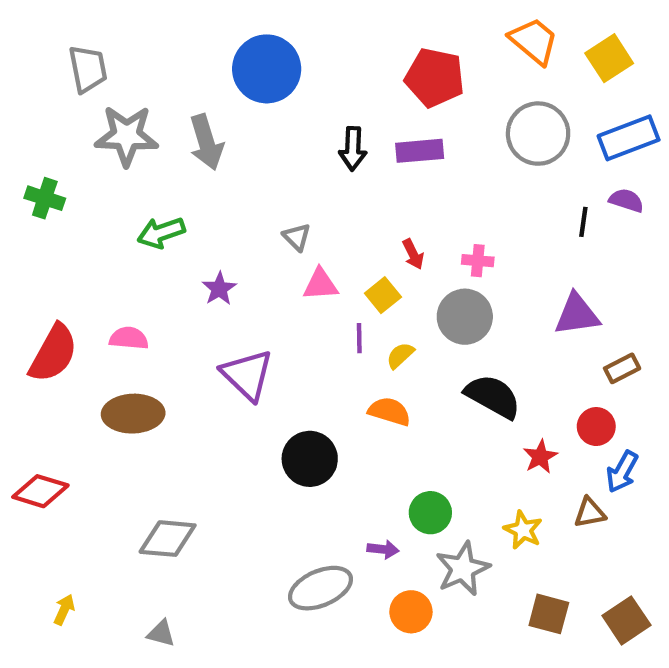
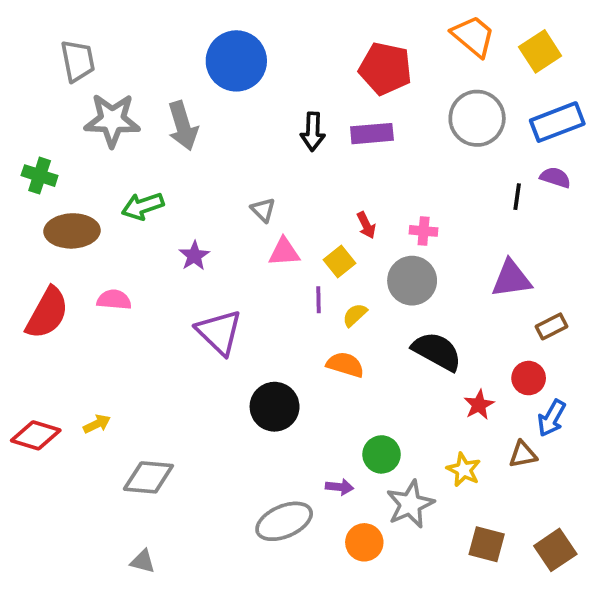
brown ellipse: (133, 414) -> (72, 231), moved
yellow arrow: (64, 610) -> (97, 424), moved, turned 40

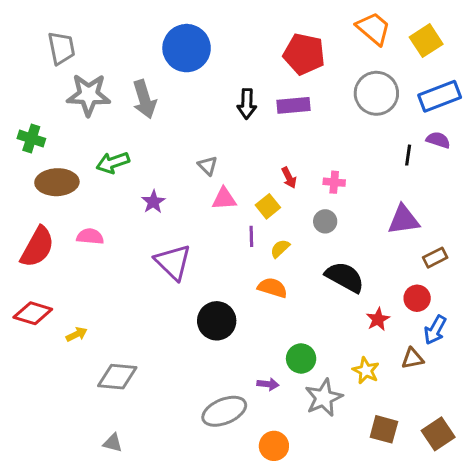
gray circle: (412, 281) -> (325, 221), size x0.6
red diamond: (36, 435) -> (33, 313), moved
orange circle: (364, 542) -> (274, 446), moved

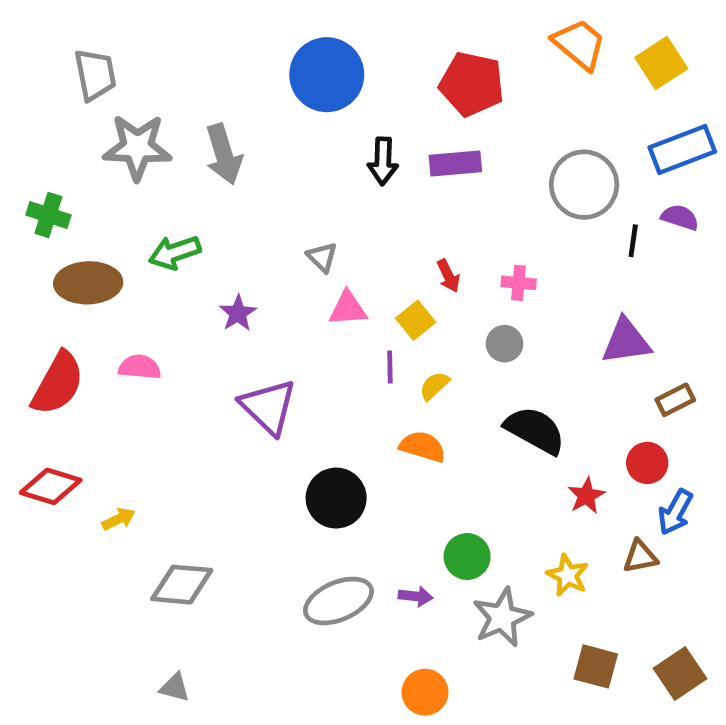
blue circle: (187, 48) -> (327, 75), moved
gray circle: (376, 93) -> (584, 185), moved
gray ellipse: (224, 411) -> (338, 601), moved

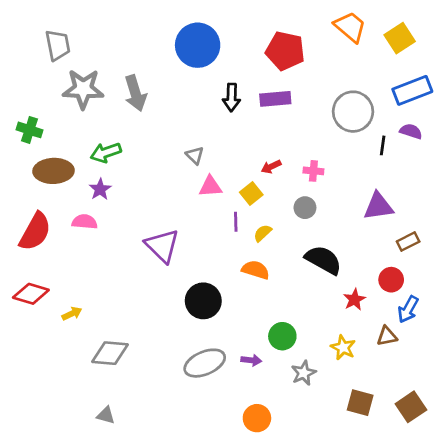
red arrow: (448, 276) -> (271, 167), turned 90
purple star: (238, 313) -> (100, 189), moved
gray star: (502, 617) -> (304, 373), size x0.7

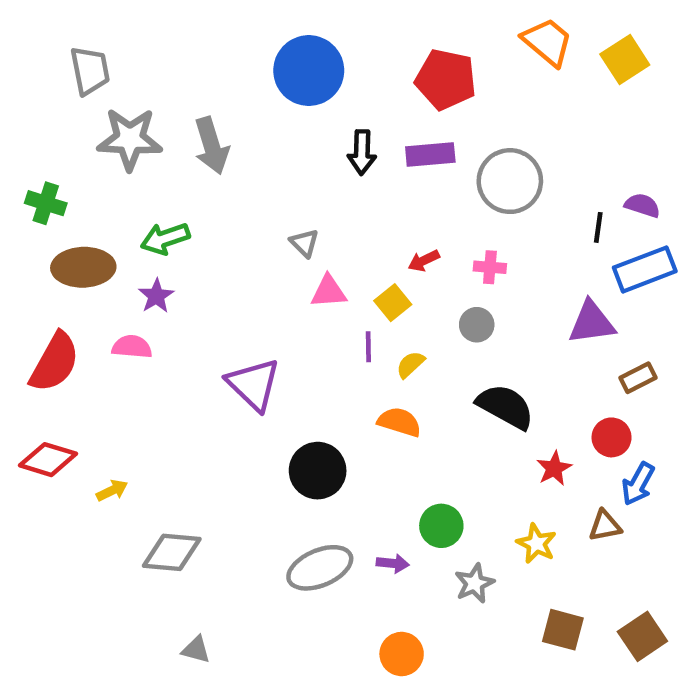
blue rectangle: (412, 90) -> (645, 269), moved
gray circle: (353, 112) -> (510, 181), moved
gray triangle: (106, 415) -> (196, 650), moved

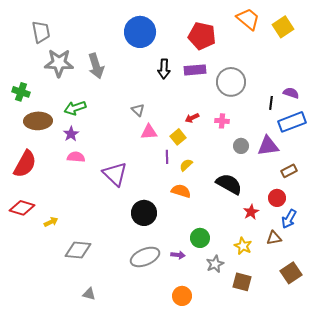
gray circle: (477, 325) -> (241, 146), moved
pink semicircle: (132, 347) -> (76, 157), moved
brown square: (563, 630) -> (242, 282), moved
brown square: (642, 636) -> (291, 273), moved

